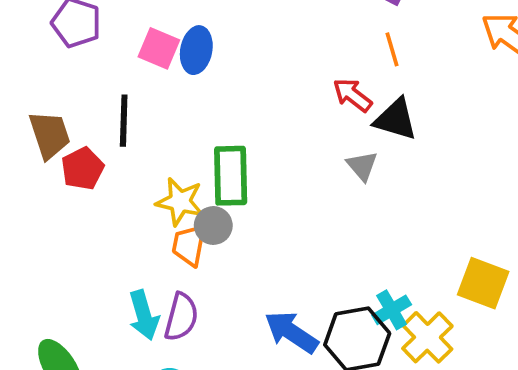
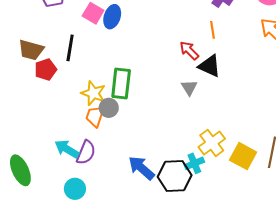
brown trapezoid: (50, 135) -> (31, 50), turned 116
cyan arrow: (144, 315) -> (67, 149), turned 130
yellow cross: (427, 337) -> (212, 143), moved

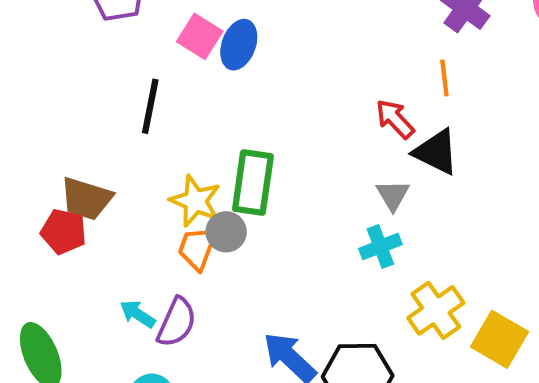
brown trapezoid: (31, 50) -> (86, 199), moved
red pentagon: (46, 70) -> (64, 232), moved, turned 30
cyan arrow: (67, 149) -> (138, 314), size x0.7
cyan cross: (194, 163) -> (380, 247), moved

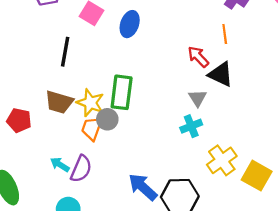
blue ellipse: (239, 45) -> (130, 24), moved
brown trapezoid: (86, 199) -> (59, 102), moved

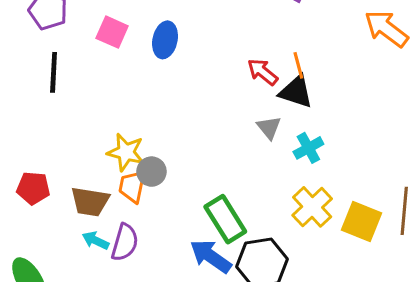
orange line: (225, 34) -> (298, 65), moved
black line: (65, 52) -> (54, 72), moved
green rectangle: (122, 92) -> (225, 219), moved, turned -32
brown trapezoid: (59, 102) -> (90, 202), moved
cyan cross: (191, 126) -> (308, 148), moved

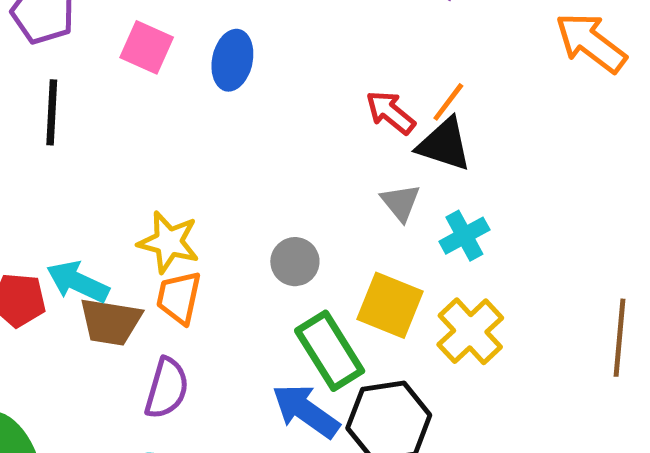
orange line: (298, 65) -> (448, 102), turned 52
gray circle: (151, 172) -> (295, 262), moved
yellow square: (362, 221) -> (390, 305), moved
cyan arrow: (96, 240) -> (78, 282), moved, size x1.4

